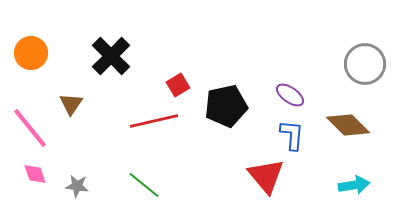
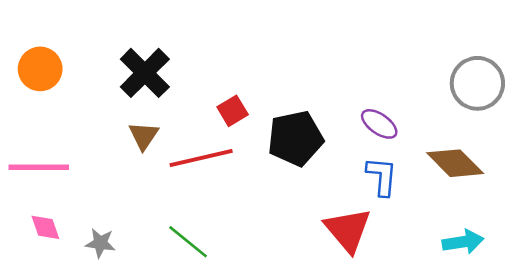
brown triangle: (71, 104) -> (144, 136), moved
pink line: (30, 128) -> (39, 167), turned -51

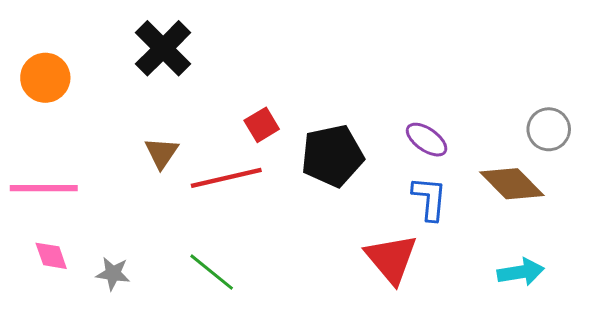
black cross: (145, 73) -> (163, 48), moved
gray circle: (477, 83) -> (549, 129), moved, size x0.7

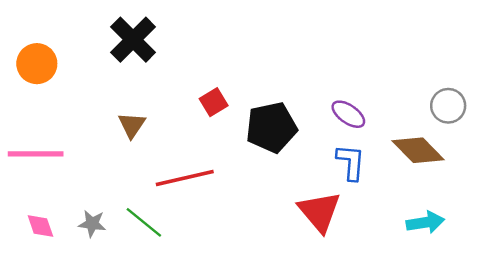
red line: (226, 178) -> (185, 178), moved
pink diamond: (51, 256) -> (40, 226), moved
green line: (212, 272) -> (144, 222), moved

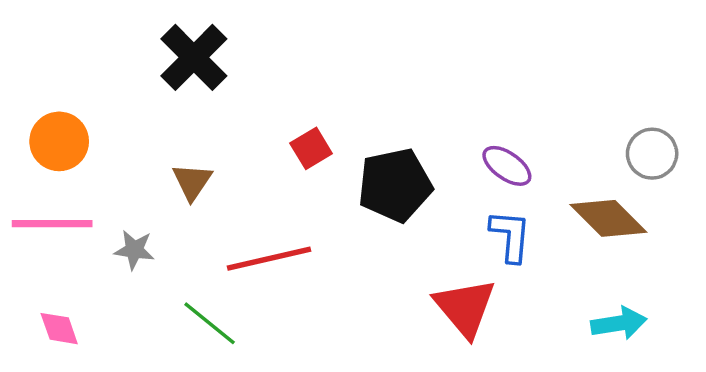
orange circle: (37, 64) -> (59, 141), moved
gray star: (92, 224) -> (134, 250), moved

